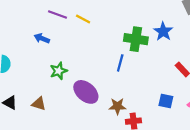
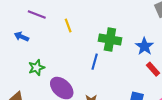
yellow line: (83, 19) -> (68, 26), moved, turned 40
blue star: (163, 31) -> (144, 46), moved

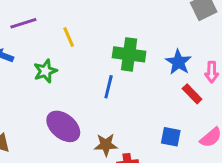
purple line: (37, 14) -> (23, 23), turned -36
green star: (36, 68) -> (45, 71), moved

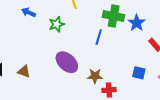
blue star: (178, 62) -> (137, 23), moved

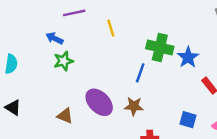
green star: (57, 24) -> (63, 61), moved
brown triangle: (24, 71) -> (65, 116), moved
brown star: (95, 76) -> (134, 106), moved

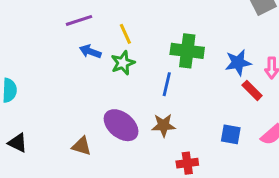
blue arrow: (54, 38) -> (90, 51), moved
blue star: (188, 57) -> (238, 63), moved, turned 30
green star: (63, 61) -> (123, 63), moved

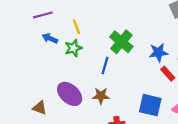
green cross: (187, 51) -> (121, 42), turned 30
blue square: (231, 134) -> (150, 105), size x1.5

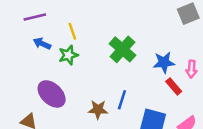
blue line: (105, 65) -> (122, 100), moved
purple ellipse: (70, 94) -> (52, 94), moved

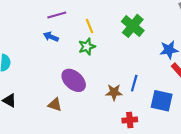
blue arrow: (42, 44) -> (51, 37), moved
green cross: (123, 49) -> (133, 26), moved

